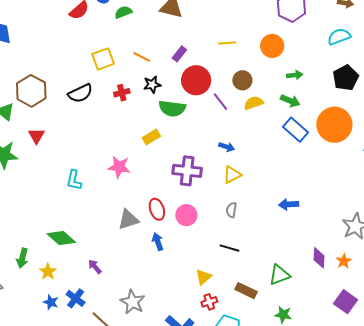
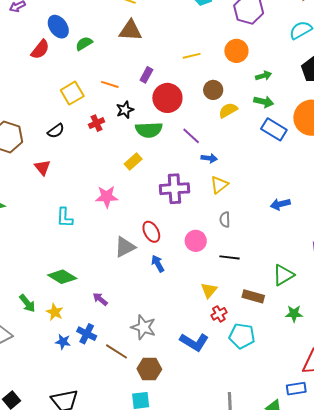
black semicircle: (80, 93) -> (56, 131), size x0.7
purple line: (220, 102) -> (191, 136), moved
red triangle: (36, 136) -> (42, 167), moved
pink circle: (186, 215) -> (196, 241), moved
green arrow: (22, 258) -> (27, 303), turned -42

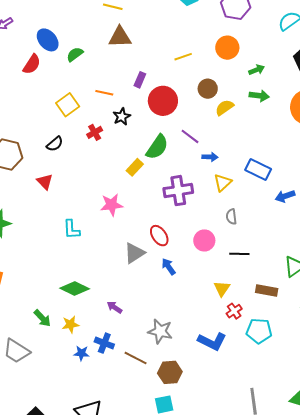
blue rectangle: (274, 129) -> (258, 170), moved
green semicircle: (149, 130) -> (157, 147), moved, turned -48
yellow star: (55, 312) -> (70, 324), turned -30

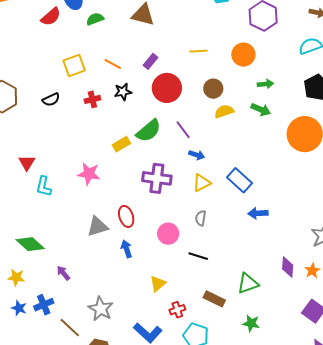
red triangle: (45, 182) -> (27, 163), moved
yellow triangle: (222, 289) -> (158, 284), moved
blue cross: (104, 343) -> (44, 305), turned 30

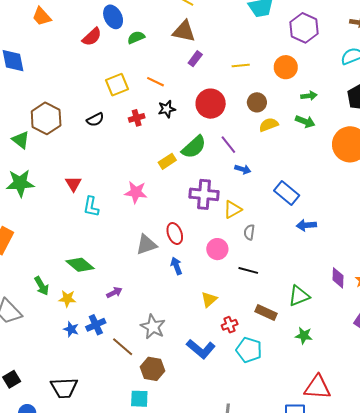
purple rectangle: (151, 61) -> (195, 59), moved
yellow triangle: (202, 183) -> (233, 209), moved
purple arrow: (63, 273) -> (114, 293), turned 105

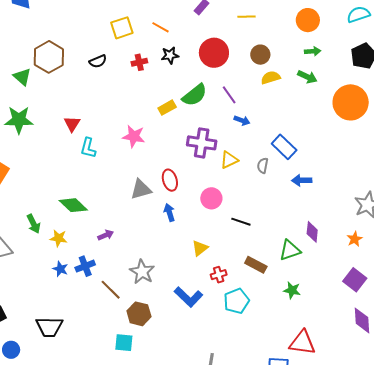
orange circle: (286, 67) -> (308, 20), moved
gray semicircle: (249, 232) -> (263, 166), moved
purple diamond: (338, 278) -> (312, 232), moved
cyan pentagon: (249, 350) -> (236, 301), turned 30

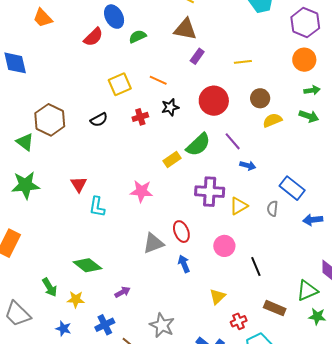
black line: (241, 222) -> (256, 266), turned 54
blue star: (60, 269) -> (63, 329), moved
green star: (292, 290) -> (317, 316), moved

